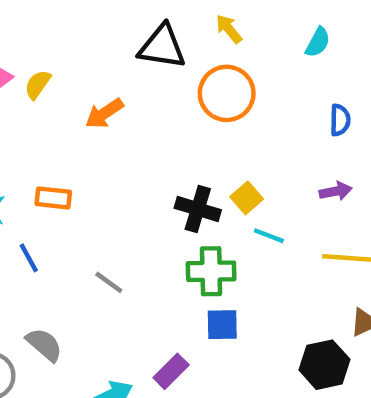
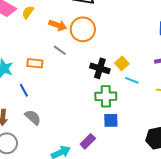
orange circle: (227, 93) -> (83, 29), moved
orange arrow: (104, 113) -> (58, 25), turned -126
gray line: (109, 282) -> (60, 50), moved
gray semicircle: (44, 345) -> (33, 117), moved

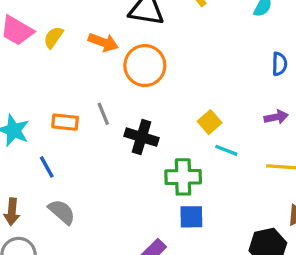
orange arrow: (58, 25) -> (103, 42), moved
gray line: (60, 50) -> (103, 114), moved, turned 32
black cross: (100, 68) -> (142, 137), moved

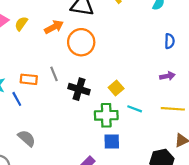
orange arrow: (103, 42) -> (54, 27), turned -48
yellow square: (210, 122) -> (116, 88), moved
cyan line: (226, 150) -> (135, 109), moved
blue line: (47, 167) -> (17, 99), moved

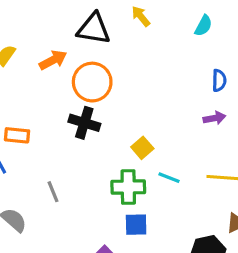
gray line: (54, 74) -> (53, 192), moved
purple arrow: (167, 76) -> (214, 118), moved
black cross: (79, 89) -> (84, 123), moved

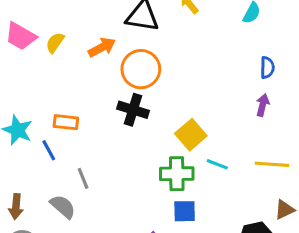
purple arrow: (214, 118) -> (263, 105), turned -65
yellow square: (142, 148) -> (191, 135), size x1.4
gray line: (53, 192) -> (83, 178), moved

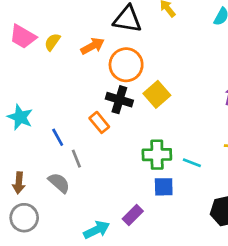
orange rectangle: (66, 122) -> (99, 122), moved, turned 45
yellow square: (191, 135) -> (157, 94), moved
blue line: (49, 150) -> (58, 137), moved
cyan line: (217, 164) -> (192, 163), moved

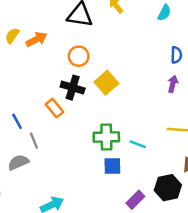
orange arrow: (93, 46) -> (36, 39), moved
orange circle: (126, 65) -> (79, 56), size x0.7
gray semicircle: (59, 183) -> (18, 162), turned -65
purple rectangle: (133, 215) -> (135, 200), moved

